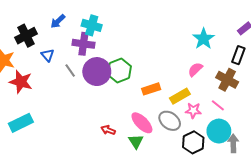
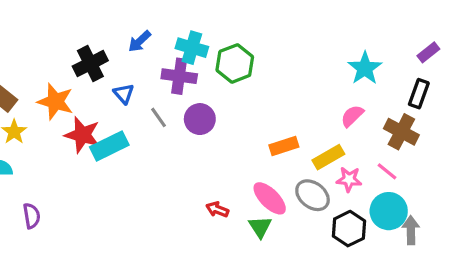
green hexagon: (119, 71) -> (235, 63), moved
purple circle: (97, 72) -> (200, 119), size x0.7
cyan rectangle: (21, 123) -> (109, 146), moved

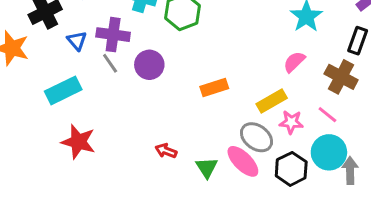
purple cross: (179, 76) -> (113, 35), moved
red star: (82, 135) -> (78, 142), moved
orange rectangle: (284, 146) -> (214, 87), moved
pink ellipse: (270, 198) -> (243, 161), moved

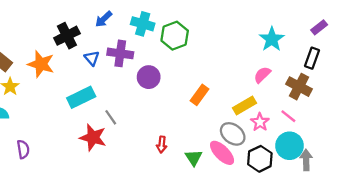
gray line: (110, 63) -> (111, 117), moved
orange rectangle: (214, 87) -> (200, 95), turned -36
pink star: (291, 122) -> (260, 122), turned 30
red arrow: (166, 151) -> (162, 145), turned -105

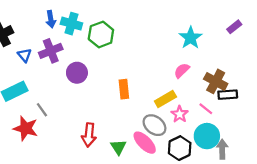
blue arrow: (104, 19) -> (51, 19), moved, turned -56
purple cross: (120, 53) -> (51, 51), turned -30
black rectangle: (312, 58) -> (228, 95), moved, turned 66
orange rectangle: (200, 95) -> (124, 89), turned -42
red arrow: (162, 145) -> (89, 135), size x1.5

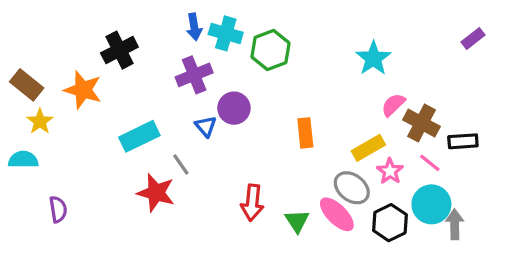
cyan star: (191, 38) -> (373, 58), moved
blue triangle: (25, 55) -> (206, 126), moved
brown cross: (216, 81) -> (421, 123), moved

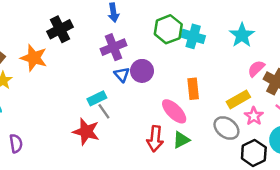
cyan cross: (226, 33) -> (193, 36), moved
blue triangle: (206, 126) -> (122, 74), moved
cyan rectangle: (139, 136) -> (97, 98), moved, size x0.7
pink ellipse: (337, 214) -> (174, 111), moved
green triangle: (297, 221) -> (181, 140), moved, turned 36

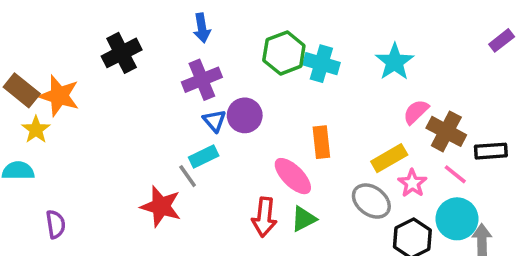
orange star: (34, 58) -> (59, 96), moved
cyan rectangle: (97, 98) -> (204, 156), moved

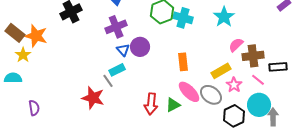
brown cross: (446, 131) -> (253, 56), turned -35
pink ellipse: (293, 176) -> (189, 92), moved

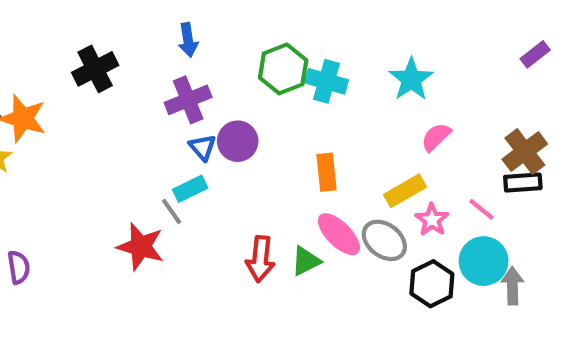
brown cross: (253, 56) -> (525, 152), moved, turned -30

